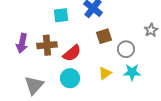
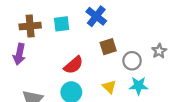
gray star: (151, 30) -> (159, 51), moved
brown cross: (47, 45) -> (30, 26), moved
yellow triangle: (105, 73) -> (109, 87), turned -40

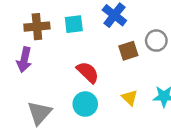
gray circle: (132, 61) -> (156, 41), moved
red semicircle: (73, 65) -> (88, 72), turned -96

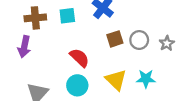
gray circle: (156, 41) -> (139, 40), moved
yellow triangle: (130, 98) -> (116, 80), size x1.5

